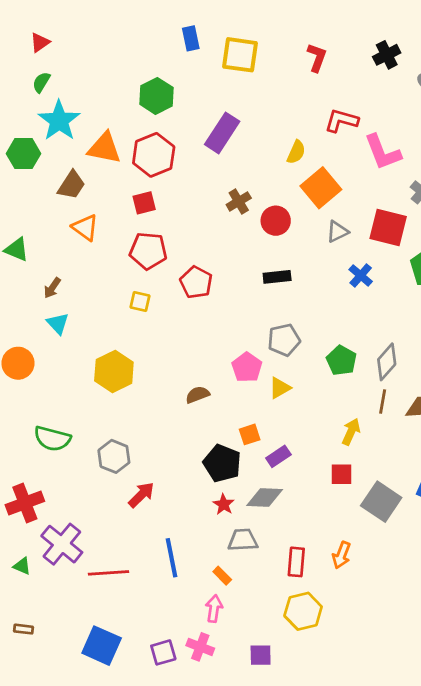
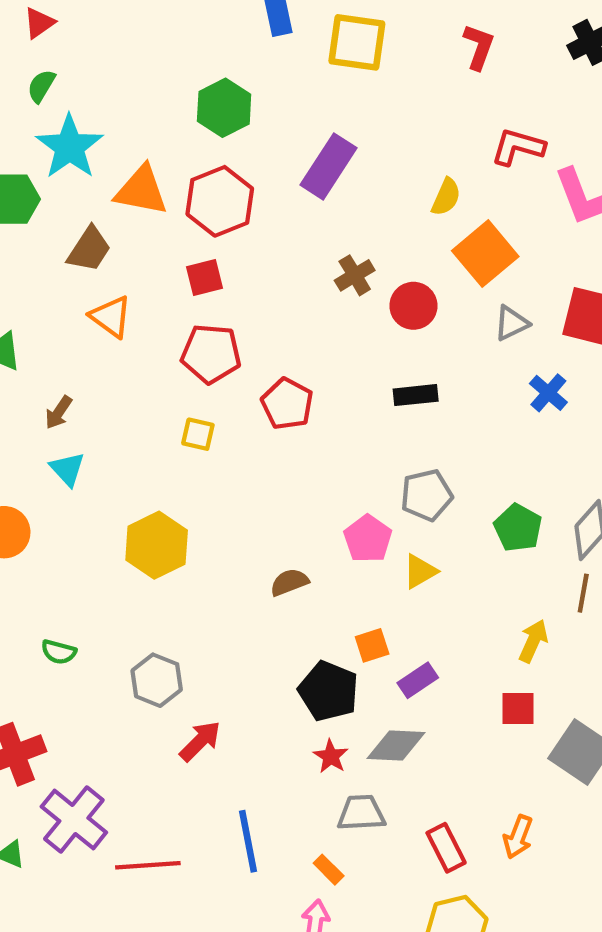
green semicircle: (52, 439) -> (59, 652), size x0.6
red rectangle: (296, 562) -> (446, 848), turned -32

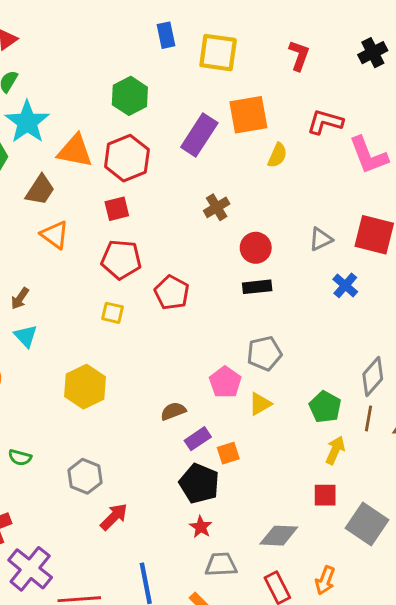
orange square: (485, 254) -> (248, 115), moved, turned 30
red circle: (413, 306) -> (256, 248), moved
green pentagon: (518, 528) -> (325, 407), moved
purple rectangle: (418, 680) -> (198, 439), moved
gray diamond: (396, 745) -> (279, 536), moved

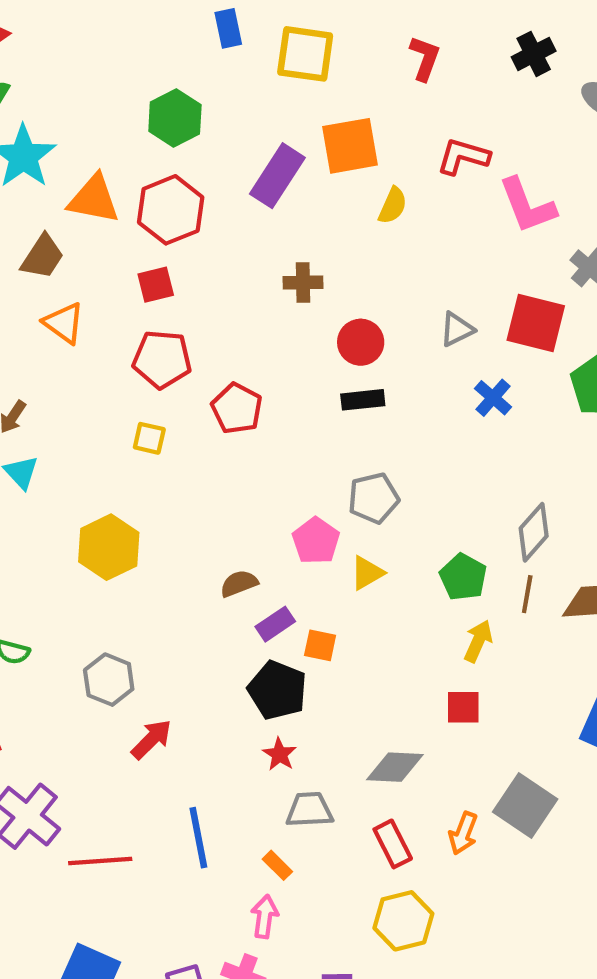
brown cross: (217, 207) -> (303, 282), turned 30
orange square: (228, 453) -> (320, 645), turned 30
gray square: (367, 524) -> (525, 806), moved

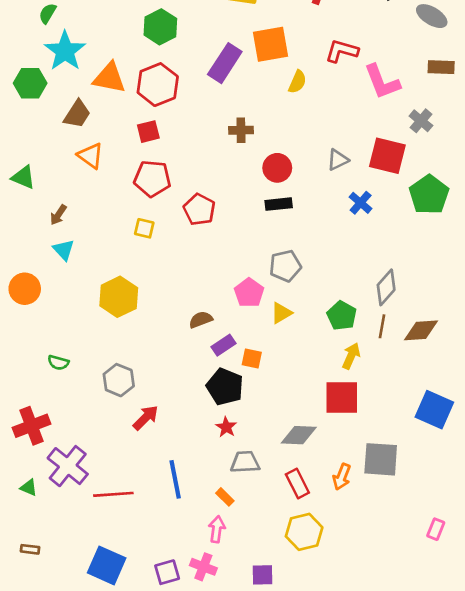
red square: (463, 707) -> (342, 398), size x1.6
gray square: (525, 806) -> (381, 459), turned -30

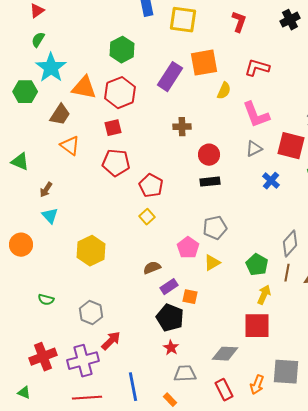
pink L-shape: (382, 82) -> (256, 115), moved
yellow square: (144, 228) -> (147, 217), moved, turned 35
red cross: (31, 426) -> (43, 357), moved
purple cross: (68, 466) -> (83, 361), moved, turned 36

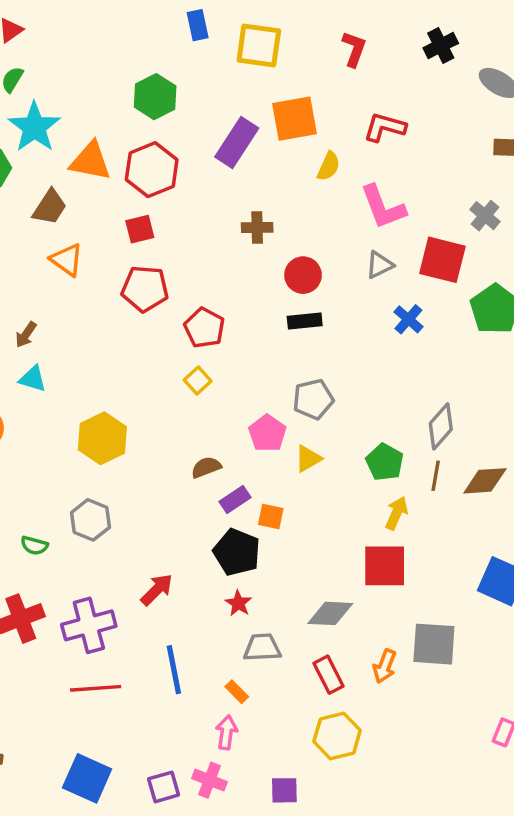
cyan triangle: (50, 216) -> (33, 379), turned -30
green semicircle: (46, 300) -> (34, 545), moved
gray hexagon: (91, 313) -> (90, 520), moved
red arrow: (111, 341) -> (157, 590), moved

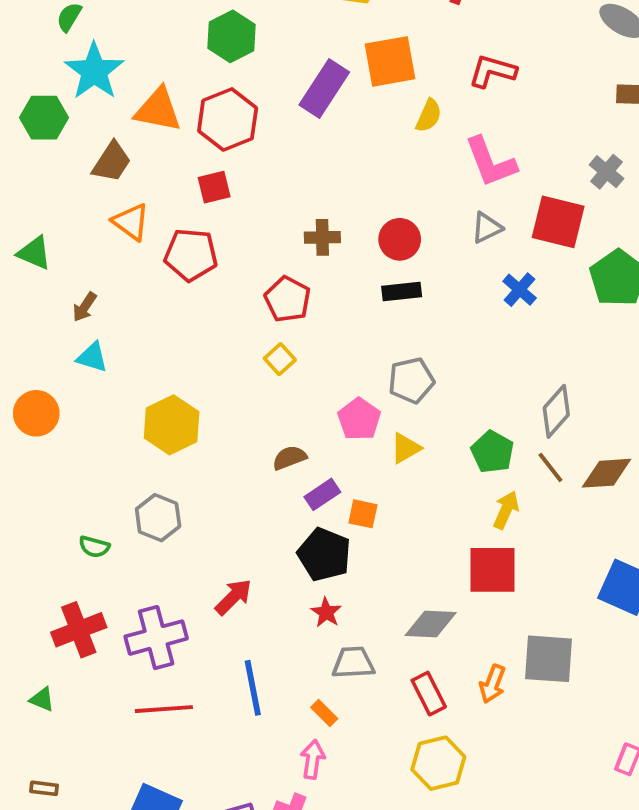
brown cross: (257, 227) -> (322, 237), moved
red pentagon: (145, 289) -> (191, 255), moved
brown line: (436, 476) -> (550, 467), turned -48

